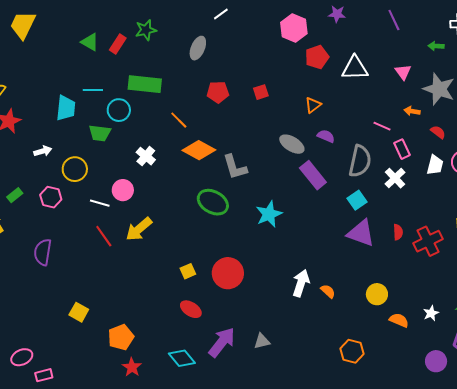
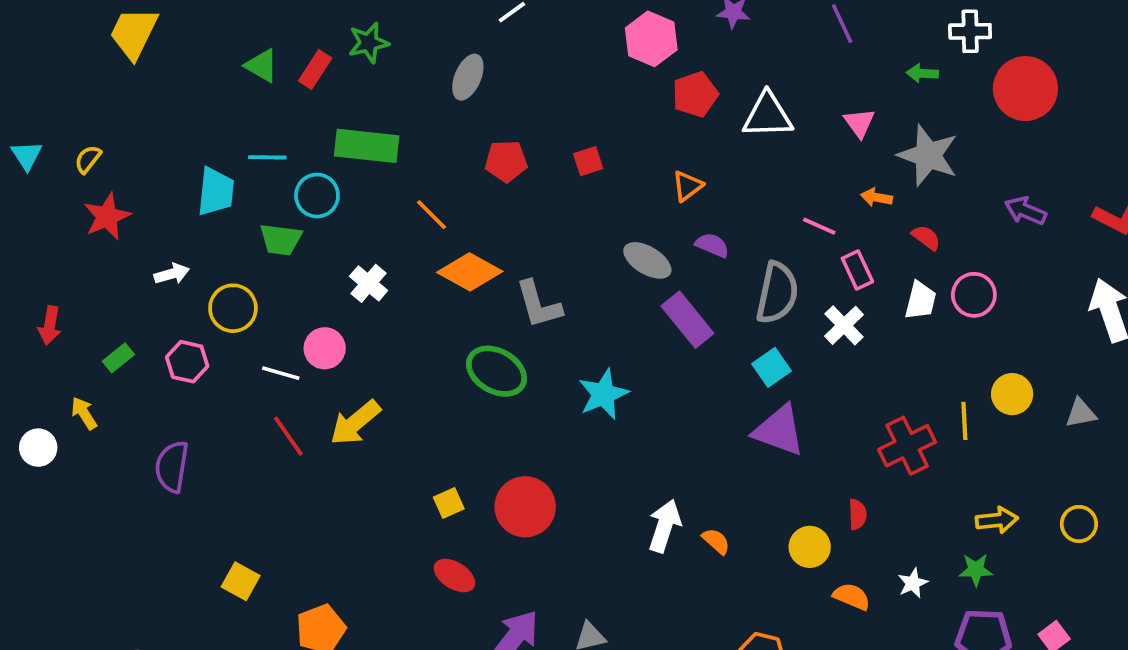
red semicircle: (398, 232) -> (857, 514), moved

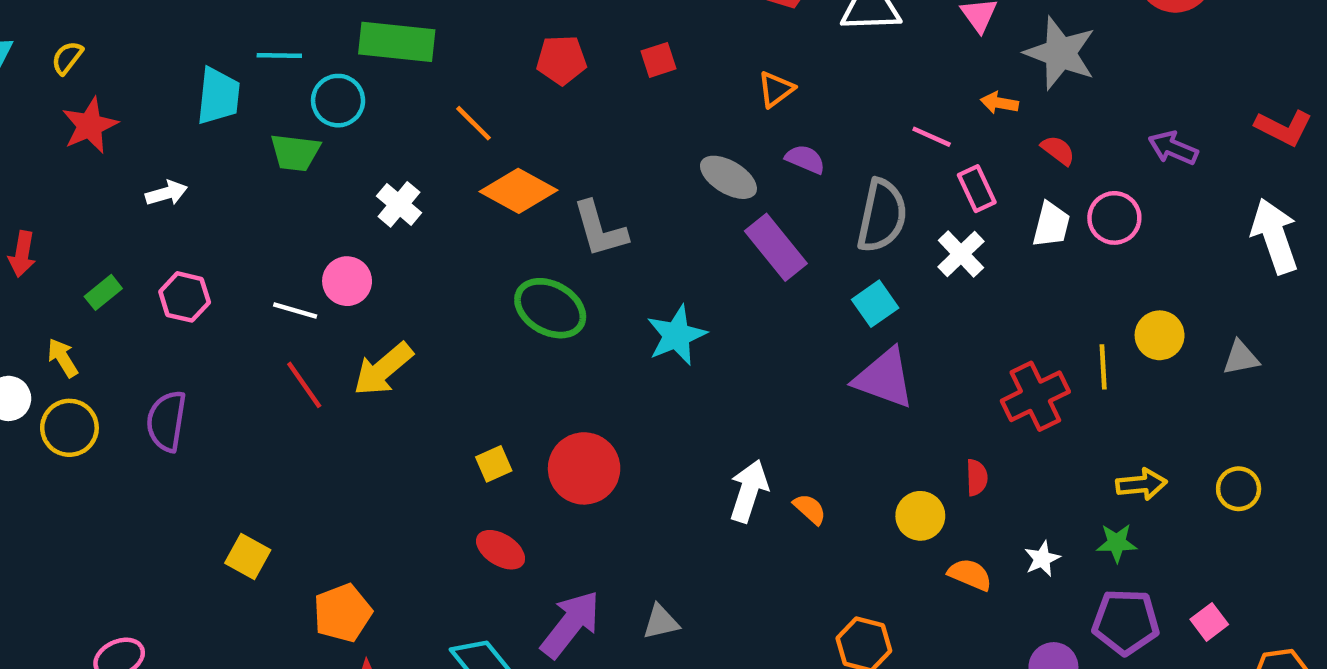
purple arrow: (1025, 211) -> (1173, 148), moved
yellow circle: (233, 308) -> (69, 428), moved

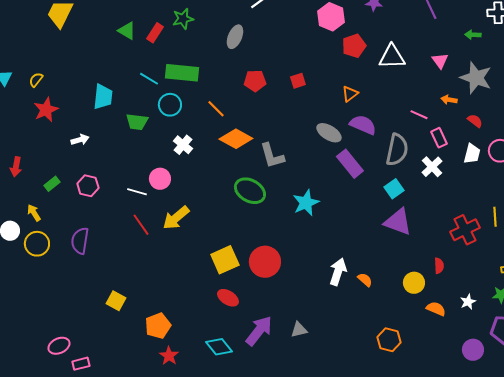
cyan line: (279, 55) -> (149, 79), moved, turned 30
cyan circle: (338, 101) -> (170, 105), moved
purple semicircle: (805, 159) -> (363, 125), size x1.5
yellow square: (494, 464) -> (225, 260), size x1.8

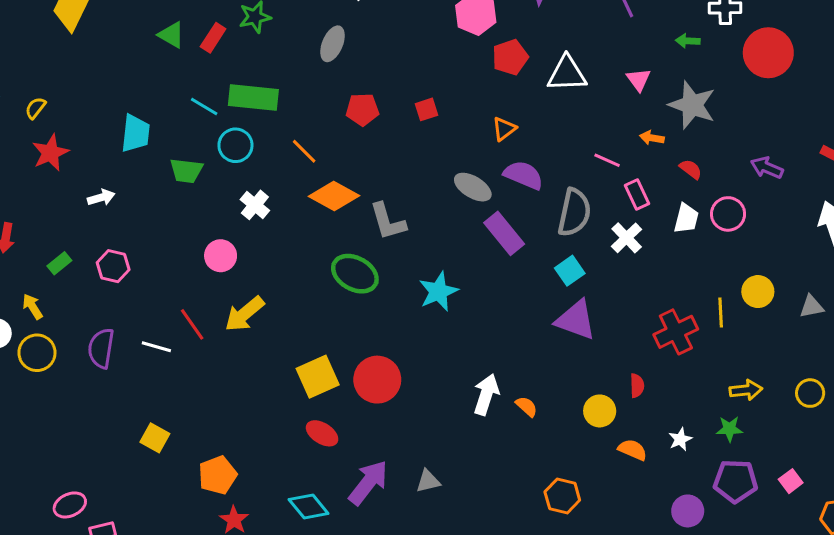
white line: (137, 192) -> (156, 347), moved

